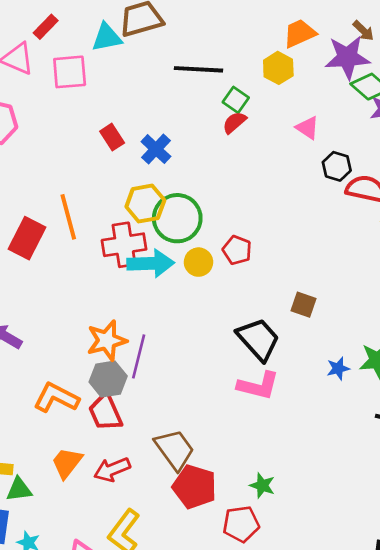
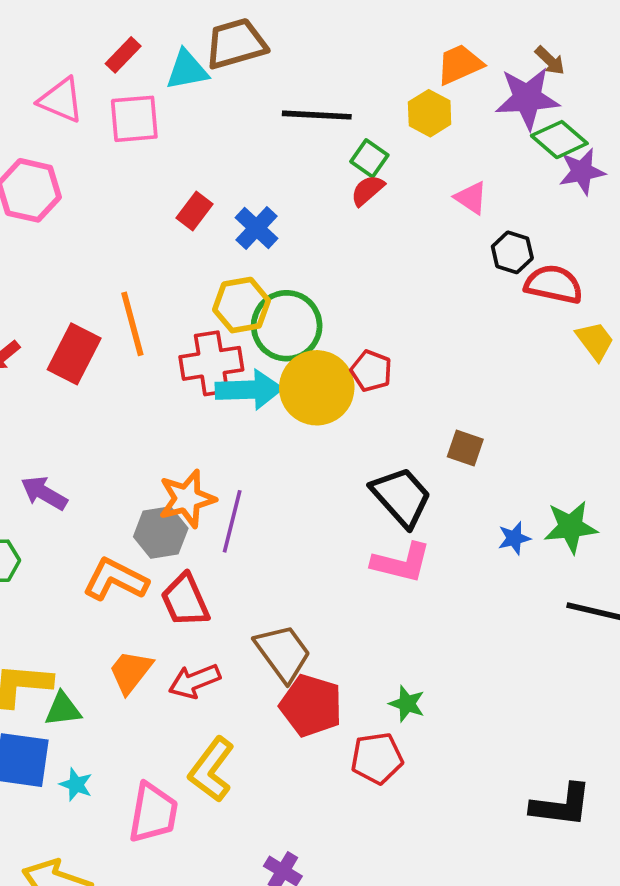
red rectangle: (46, 27) -> (123, 55), moved
red rectangle: (112, 137) -> (194, 211), turned 70
yellow circle: (198, 262) -> (317, 388), size x1.8
gray hexagon: (108, 379) -> (161, 533), moved

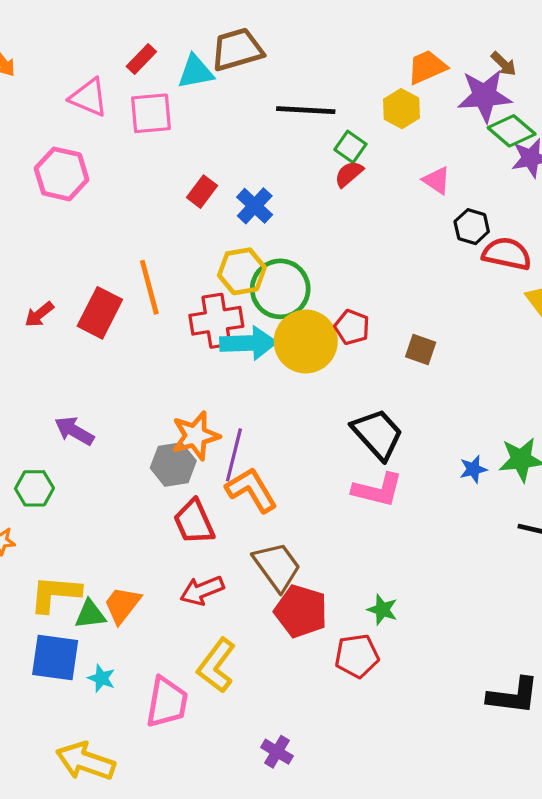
brown square: (465, 448) -> (421, 350), moved
orange L-shape: (116, 580) -> (251, 490), moved, turned 32
orange trapezoid: (131, 672) -> (122, 605), moved

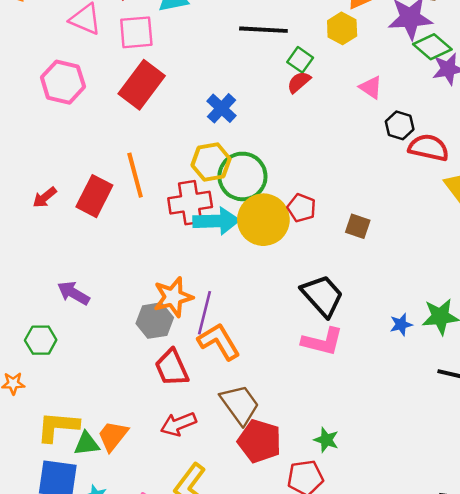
red rectangle: (202, 192) -> (142, 85), moved, size x1.8

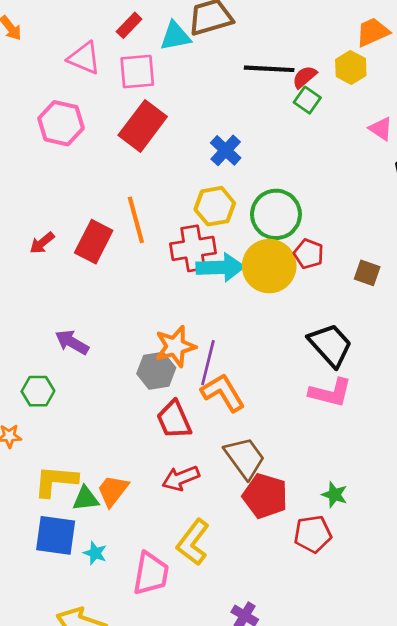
red semicircle: (299, 82) -> (305, 77), moved
green circle: (242, 176) -> (276, 214), moved

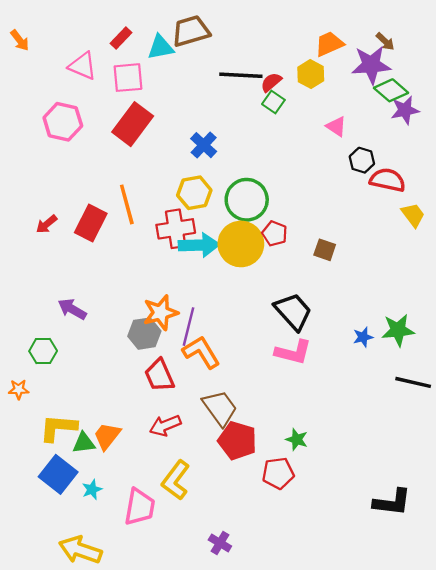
blue square: (56, 535) -> (58, 474), turned 30
cyan star: (95, 553) -> (92, 489), turned 30

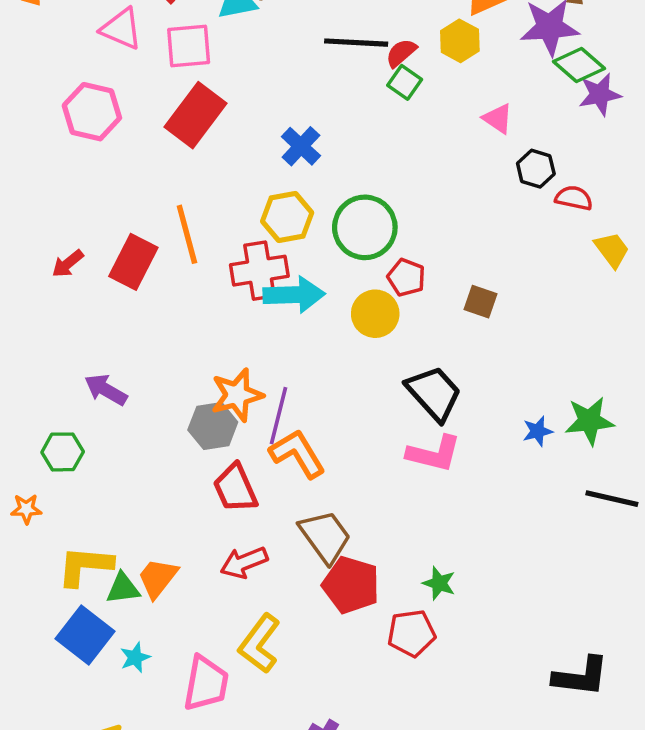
red semicircle: (387, 180) -> (574, 198), size x0.7
yellow circle: (241, 244) -> (375, 314), moved, size x0.7

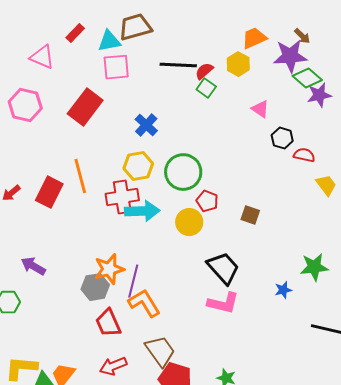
pink square: (189, 46) -> (116, 67), moved
green star: (589, 421) -> (314, 267), moved

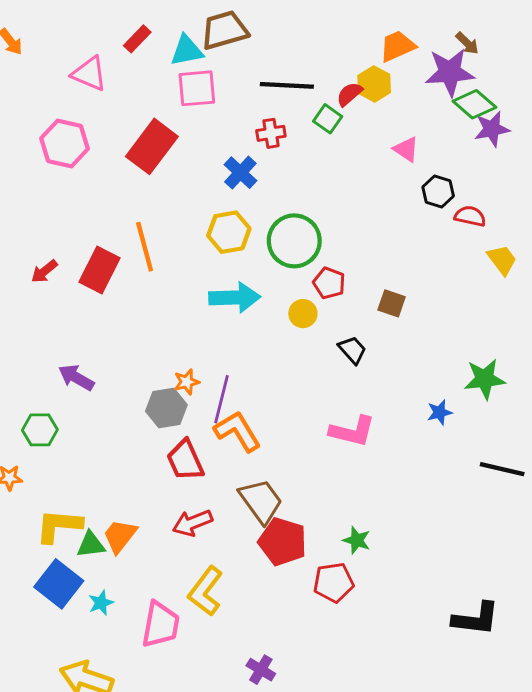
red semicircle: (204, 71) -> (349, 94), moved
red cross: (122, 197) -> (271, 133), moved, size x0.6
yellow circle: (189, 222) -> (303, 314), size x0.7
black trapezoid: (223, 268) -> (352, 350), moved, size x0.6
orange star: (109, 269) -> (187, 382), size x0.6

